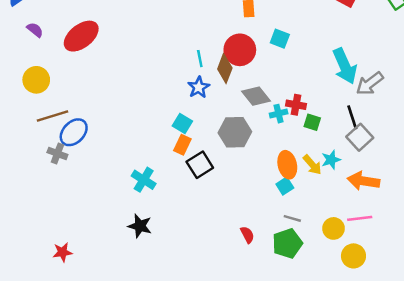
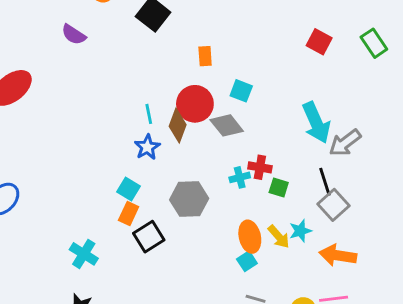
gray diamond: (256, 96) -> (227, 125), moved

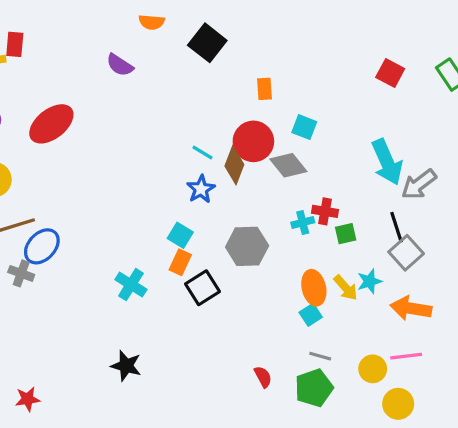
cyan line: (149, 114) -> (203, 153), turned -48
green square: (279, 188) -> (346, 234), turned -30
cyan cross: (84, 254) -> (131, 285), moved

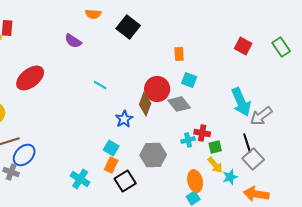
orange rectangle: (265, 89) -> (179, 54), moved
cyan line: (203, 153) -> (100, 85), moved
yellow arrow: (346, 288) -> (215, 165), moved

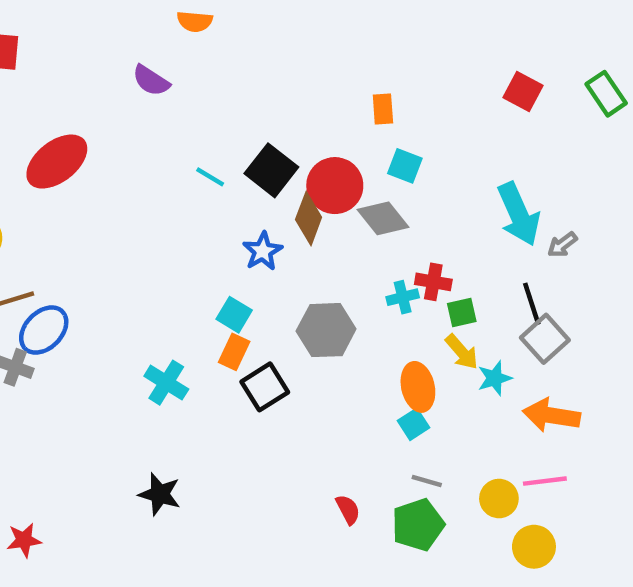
black square: (128, 27) -> (271, 170), moved
gray arrow: (261, 116) -> (562, 245), size x0.6

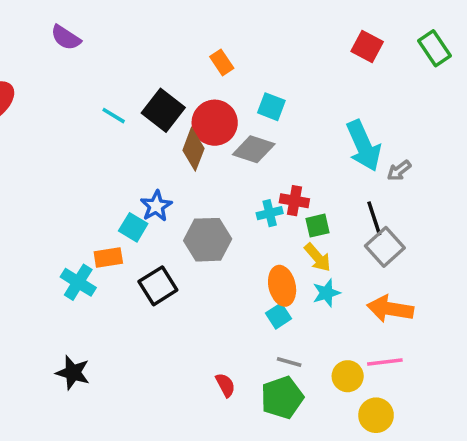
orange rectangle: (383, 109) -> (222, 62), moved, turned -30
gray diamond: (383, 218) -> (254, 149), turned -33
blue star: (263, 251) -> (156, 206), moved
orange rectangle: (234, 352) -> (108, 257), moved, turned 56
cyan star: (495, 378) -> (326, 293), moved

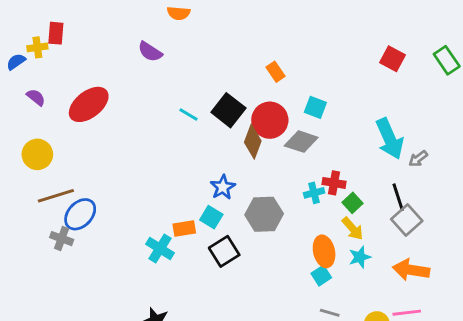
green square: (318, 226) -> (353, 203), turned -30
cyan square: (133, 227) -> (211, 217), moved

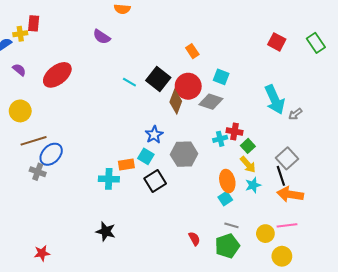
black line: (398, 197) -> (281, 176), moved
cyan cross: (160, 248) -> (109, 179), turned -30

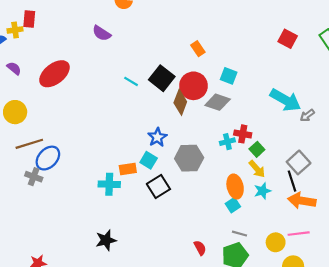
cyan arrow: (275, 100) -> (285, 100), turned -36
black star: (106, 231) -> (106, 240), turned -30

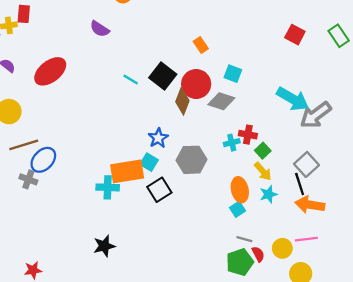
gray arrow: (307, 115) -> (316, 115), size x2.0
orange rectangle: (128, 169) -> (127, 171), size x1.8
red semicircle: (200, 248) -> (258, 254), moved

